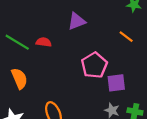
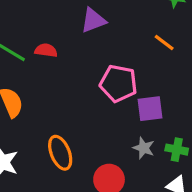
pink pentagon: (94, 65) -> (118, 83), turned -30

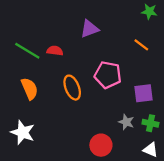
purple square: (150, 109) -> (144, 93), moved
orange ellipse: (60, 153) -> (72, 88), moved

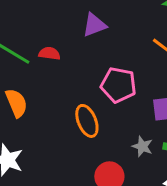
orange ellipse: (72, 88) -> (87, 121), moved

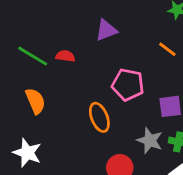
gray star: (142, 146) -> (150, 140), size x1.4

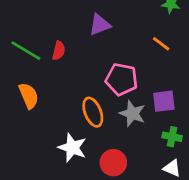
red semicircle: (65, 56) -> (59, 51), turned 96
gray star: (150, 140) -> (132, 113), moved
white star: (27, 153) -> (72, 148), moved

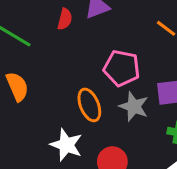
red semicircle: (59, 51) -> (65, 19), moved

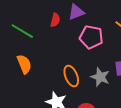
pink pentagon: (122, 68) -> (91, 37), moved

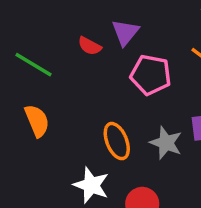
purple triangle: (76, 12) -> (125, 32), turned -30
red semicircle: (55, 20) -> (90, 46), turned 104

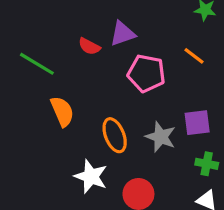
purple triangle: (125, 32) -> (123, 34), turned 32
orange semicircle: (37, 121) -> (62, 111), moved

